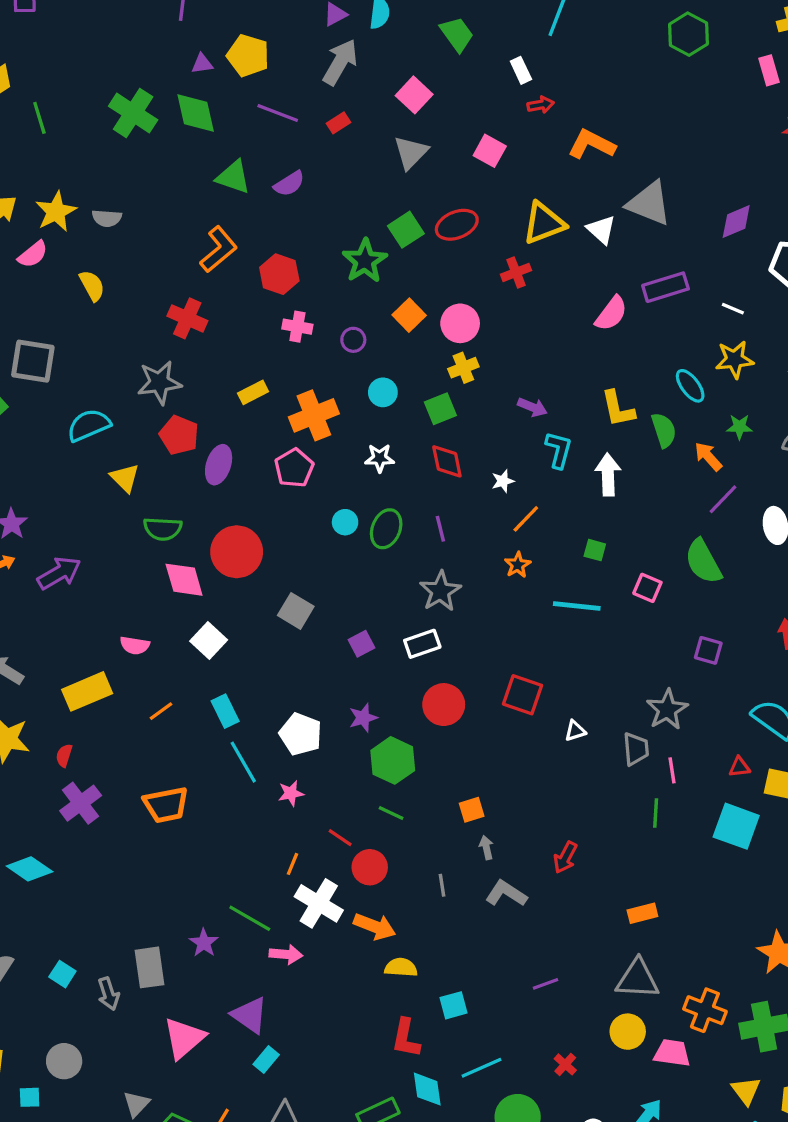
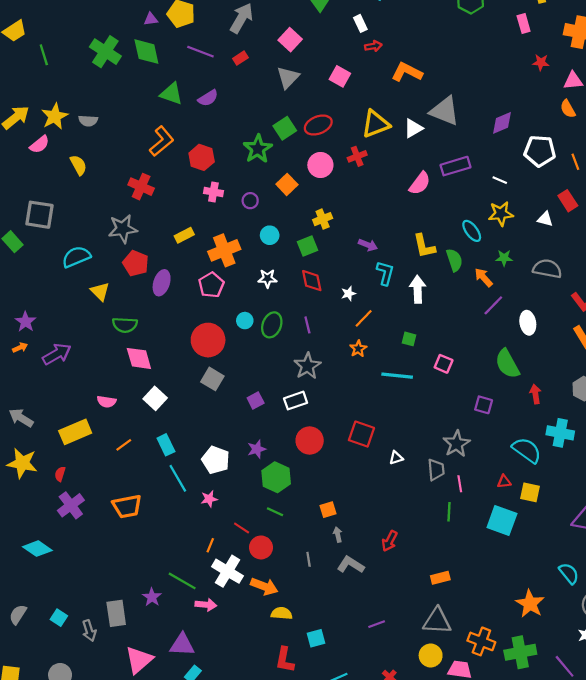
white triangle: (601, 230) -> (413, 128), turned 48
pink circle: (460, 323) -> (320, 165), moved
red circle: (237, 552) -> (208, 340), moved
green semicircle: (703, 562) -> (507, 364), moved
purple triangle: (250, 1015) -> (182, 645), turned -32

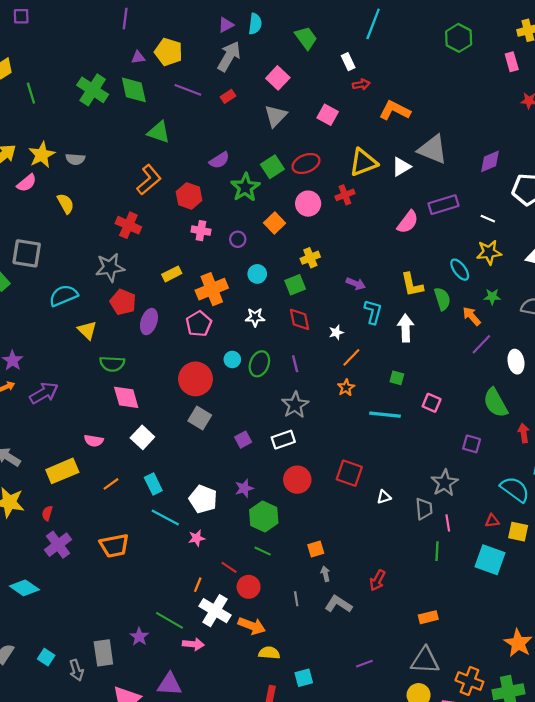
purple semicircle: (208, 98) -> (219, 160), moved
cyan line: (178, 478) -> (165, 518), turned -32

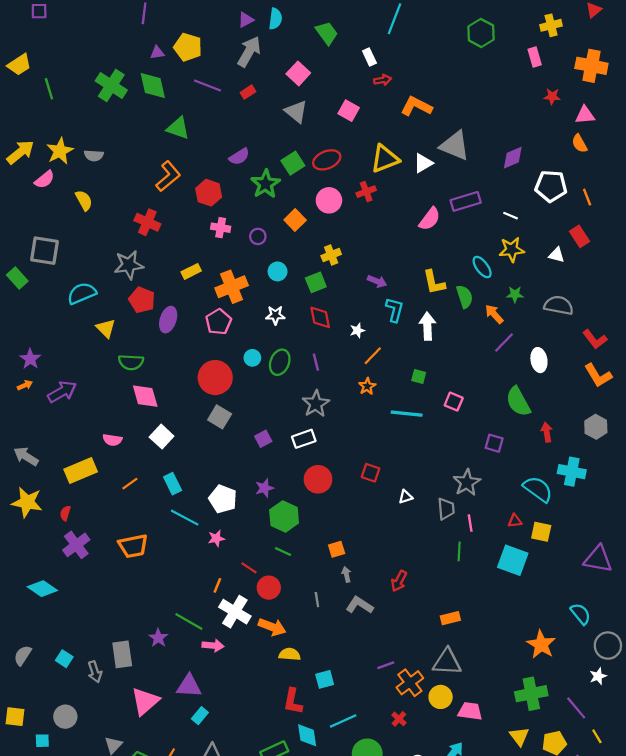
gray triangle: (276, 116) -> (296, 112), turned -35
red square: (349, 473) -> (371, 473), size x0.7
orange cross: (469, 681) -> (410, 683), moved, turned 32

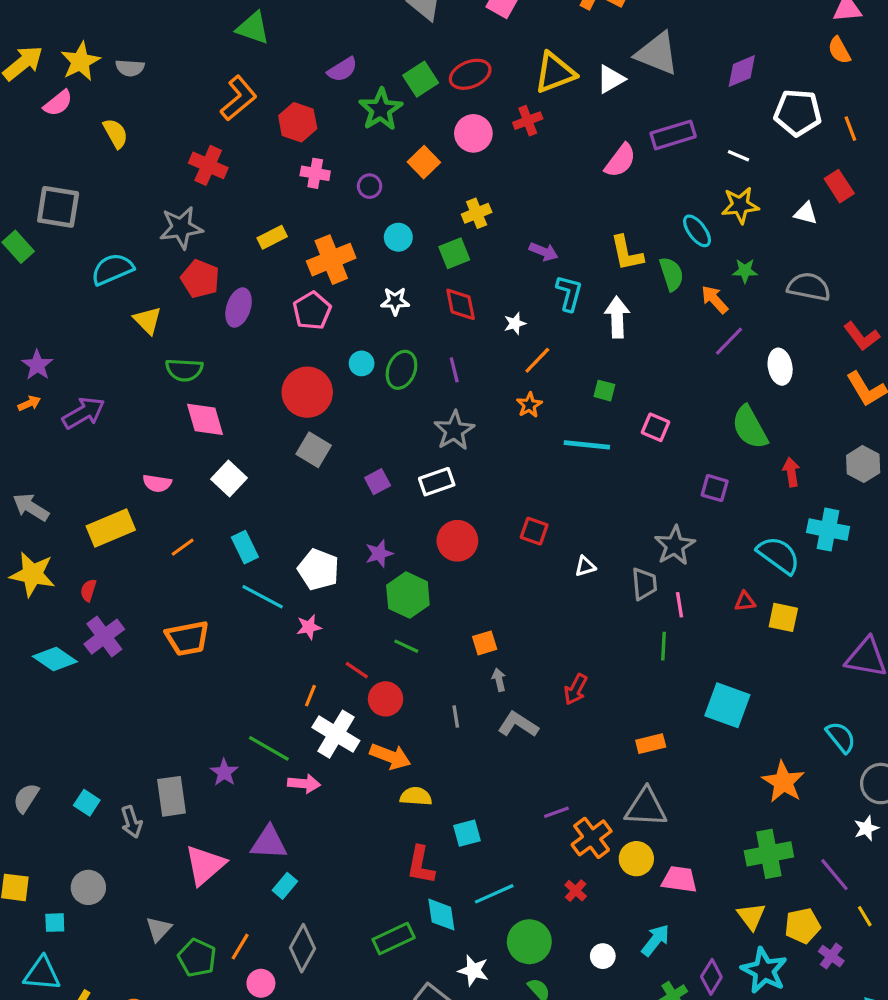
cyan square: (513, 560) -> (727, 705), moved
cyan diamond: (42, 589) -> (55, 659), moved

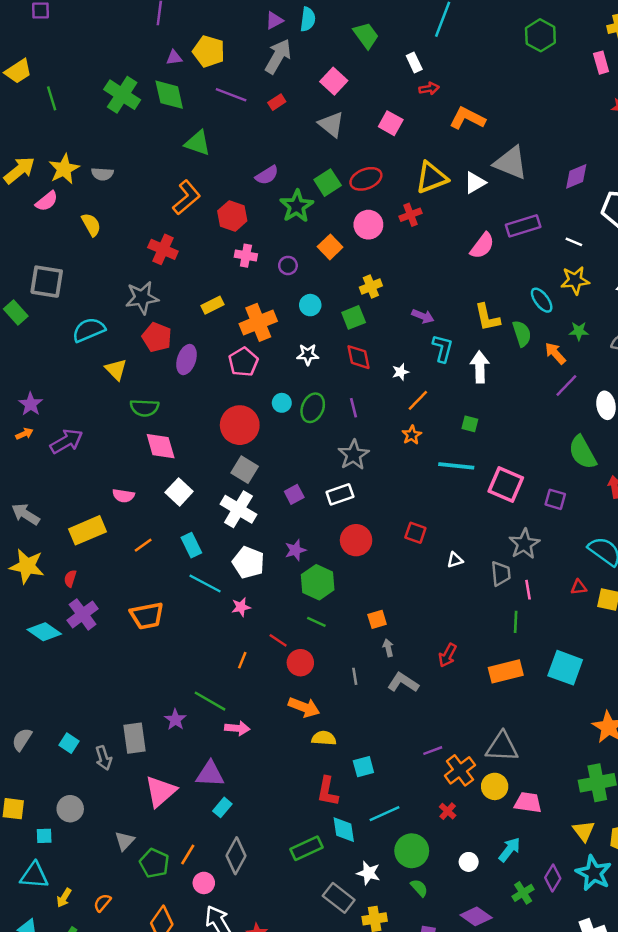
pink square: (655, 427) -> (506, 484), moved, size x1.6
white cross: (336, 734) -> (238, 509), moved
orange rectangle: (651, 744) -> (506, 671), moved, size x1.5

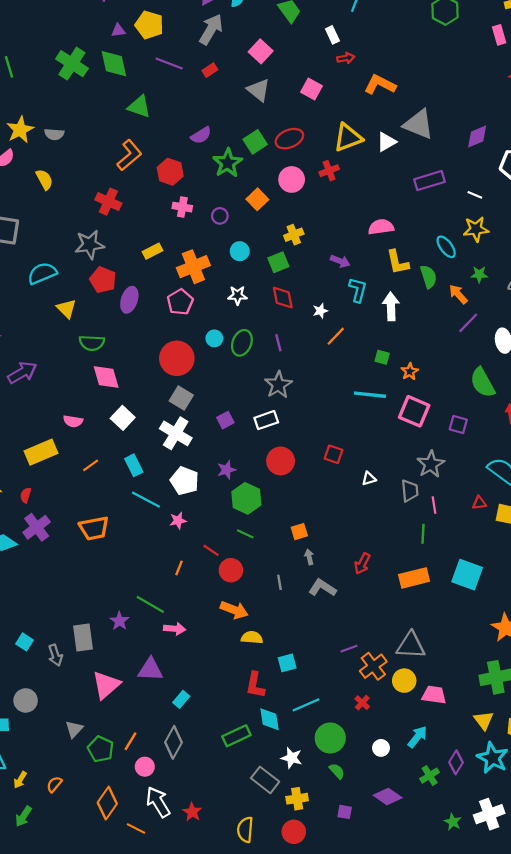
pink semicircle: (482, 246) -> (381, 227), moved, turned -135
orange star: (412, 435) -> (410, 372), moved
cyan rectangle: (222, 807) -> (181, 699), moved

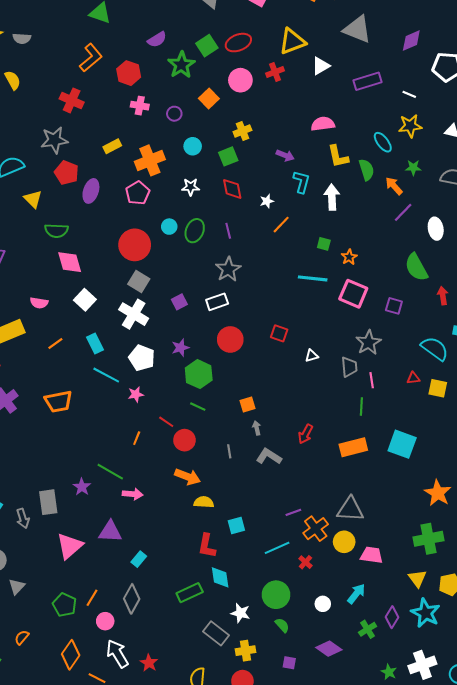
white triangle: (387, 142) -> (321, 66), moved
cyan line: (306, 705) -> (277, 548), moved
gray triangle: (74, 729) -> (17, 587), moved

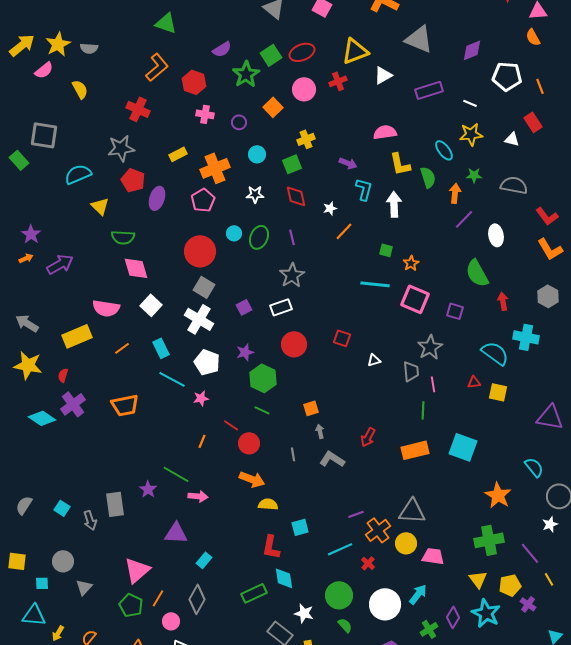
orange arrow: (394, 186) -> (455, 193), turned 48
pink semicircle: (39, 303) -> (106, 308), size x1.5
pink triangle: (70, 546) -> (137, 570), moved
white circle: (323, 604) -> (385, 604), size x2.0

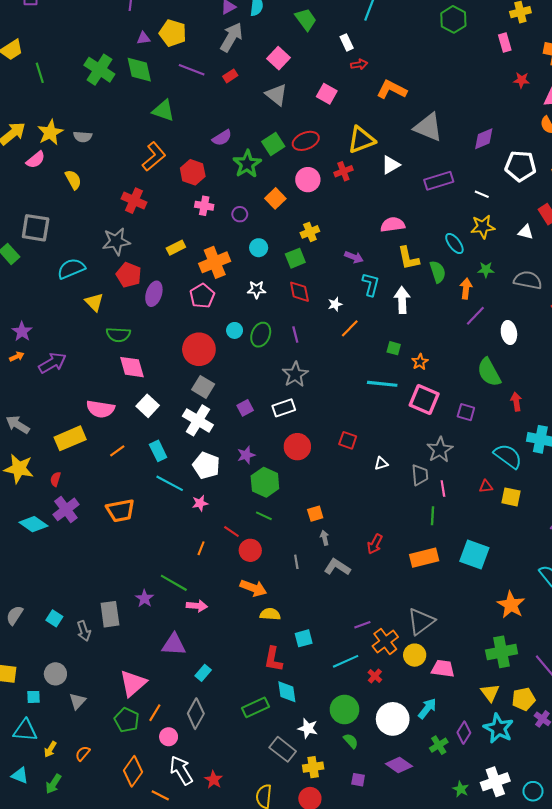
gray triangle: (412, 511) -> (421, 622), turned -40

